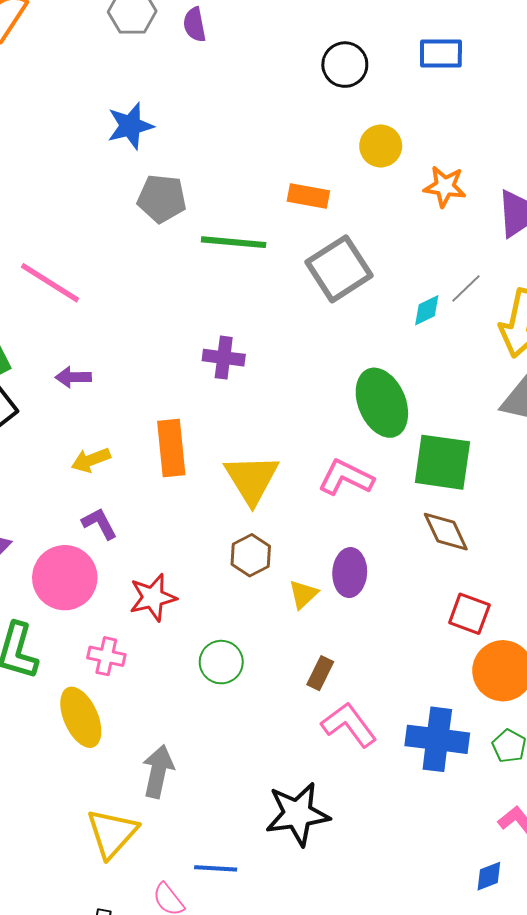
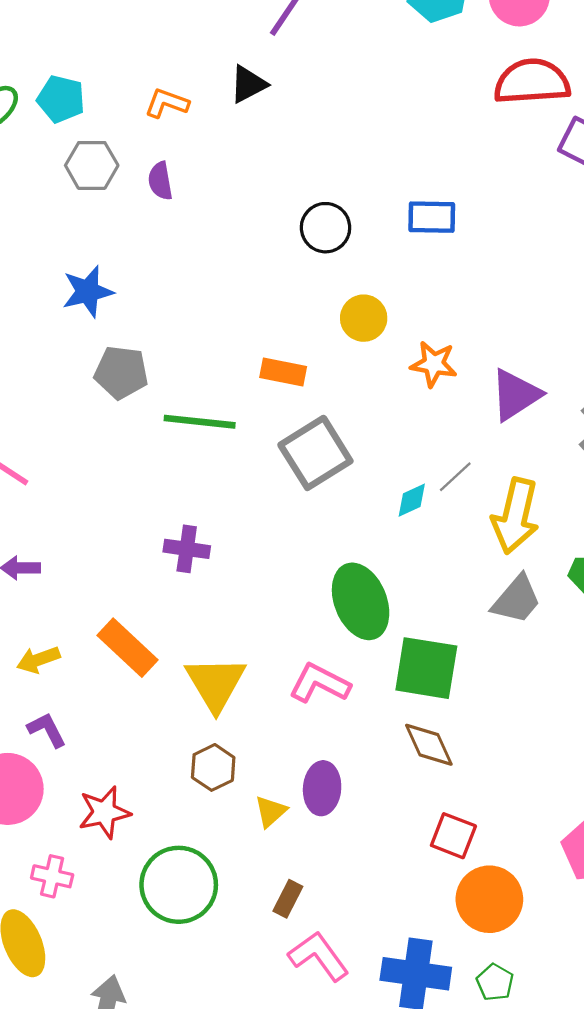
orange rectangle: (171, 448) -> (127, 648), turned -42
green circle: (221, 662) -> (179, 885), size x1.6

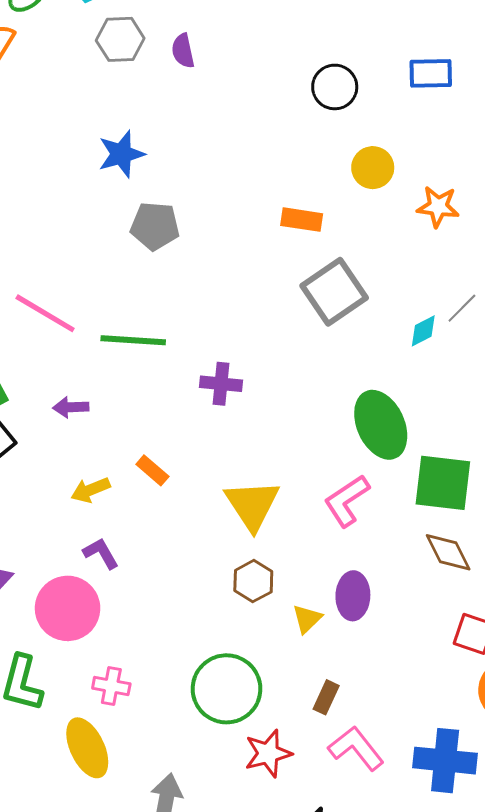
green line: (200, 422) -> (133, 340), moved
orange rectangle: (127, 648) -> (152, 470), moved, size x0.6
pink L-shape: (320, 683) -> (347, 501), turned -58
red star: (104, 812) -> (268, 753), moved

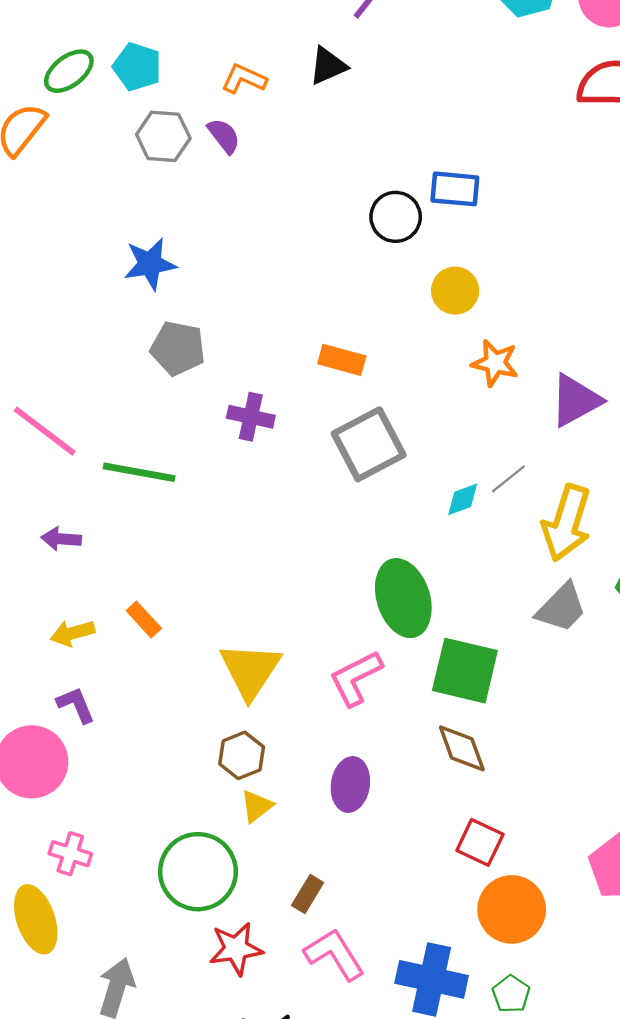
purple semicircle: (183, 51) -> (224, 136), moved, turned 148
blue rectangle: (431, 73) -> (455, 189), moved
yellow circle: (373, 168) -> (455, 291), moved
purple cross: (221, 384) -> (251, 417), moved
yellow triangle: (307, 619) -> (257, 806), moved

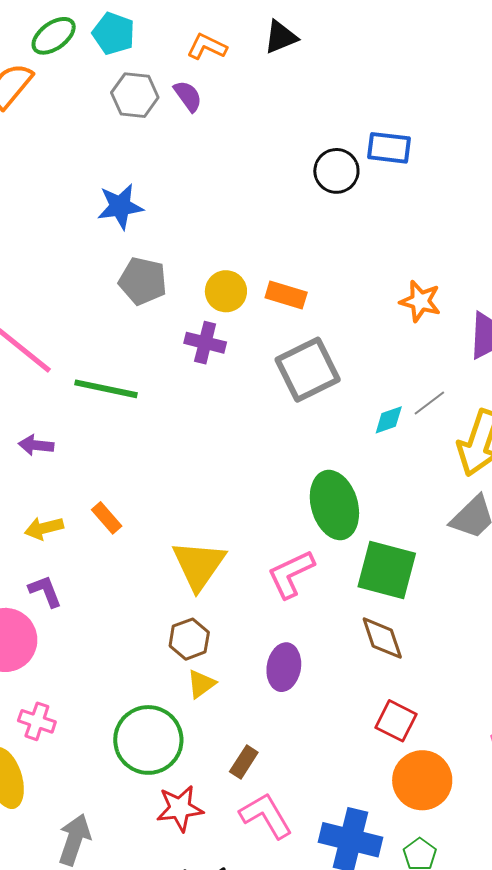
yellow circle: (455, 291) -> (226, 291), moved

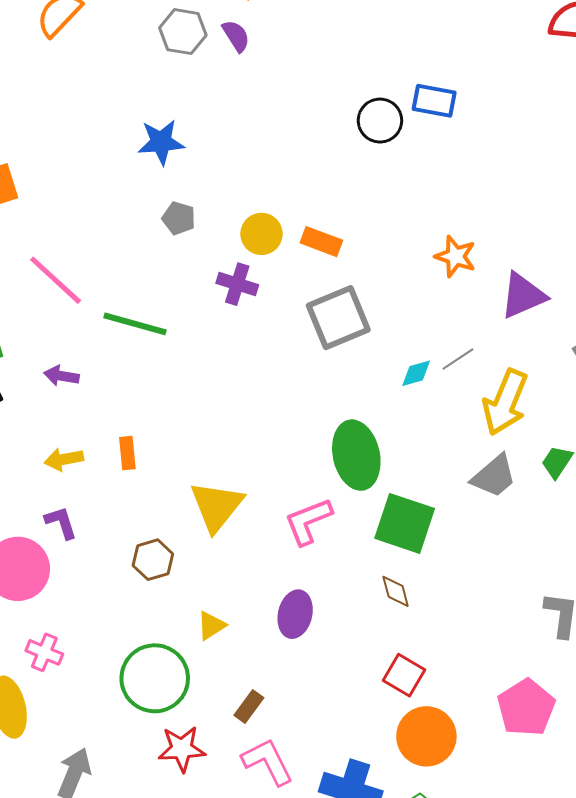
gray pentagon: (143, 281) -> (179, 218), size x0.7
orange rectangle: (107, 518) -> (127, 453), turned 32
brown diamond: (382, 638) -> (396, 591), size x0.7
brown hexagon: (189, 639) -> (153, 560), moved

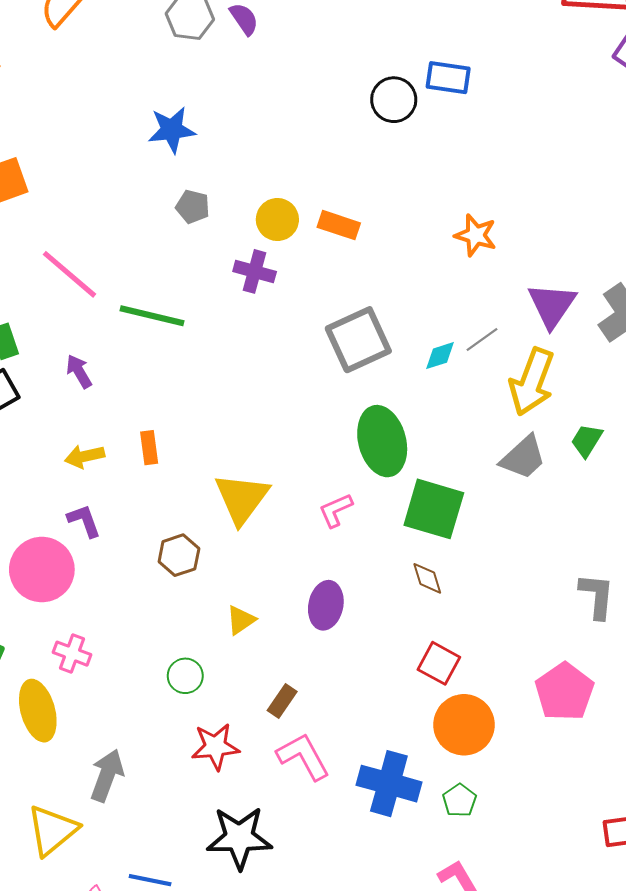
purple triangle: (523, 296) -> (552, 305), moved, turned -30
gray square: (338, 318) -> (358, 340), moved
purple arrow: (61, 376) -> (79, 371), turned 52
pink L-shape: (308, 521) -> (336, 510), size x0.7
green circle: (155, 678) -> (185, 676), size x0.5

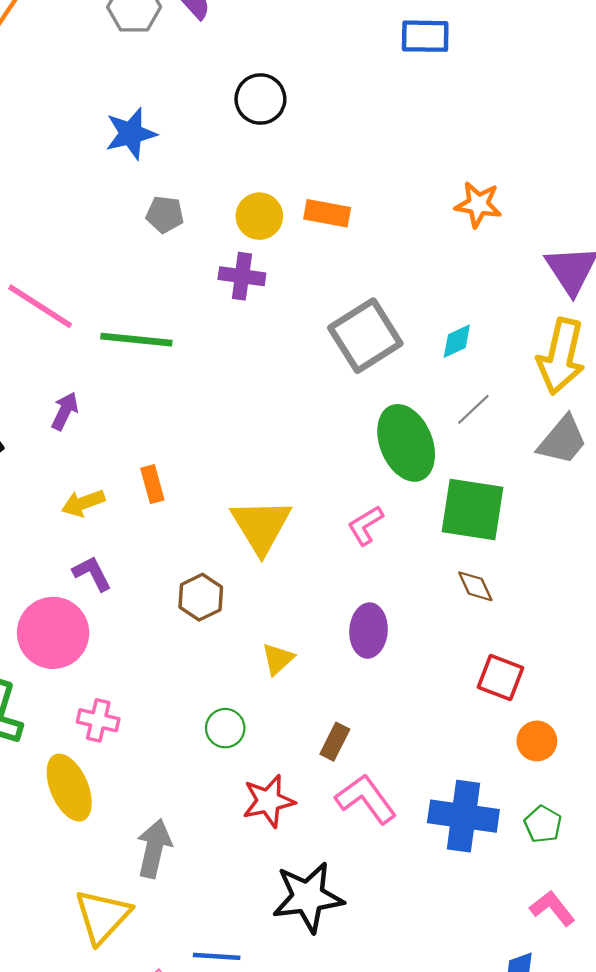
black circle: (394, 100) -> (260, 99), moved
gray line: (482, 340) -> (473, 409), moved
purple arrow: (79, 371) -> (65, 411), turned 64
orange circle: (464, 725) -> (537, 741), size x0.6

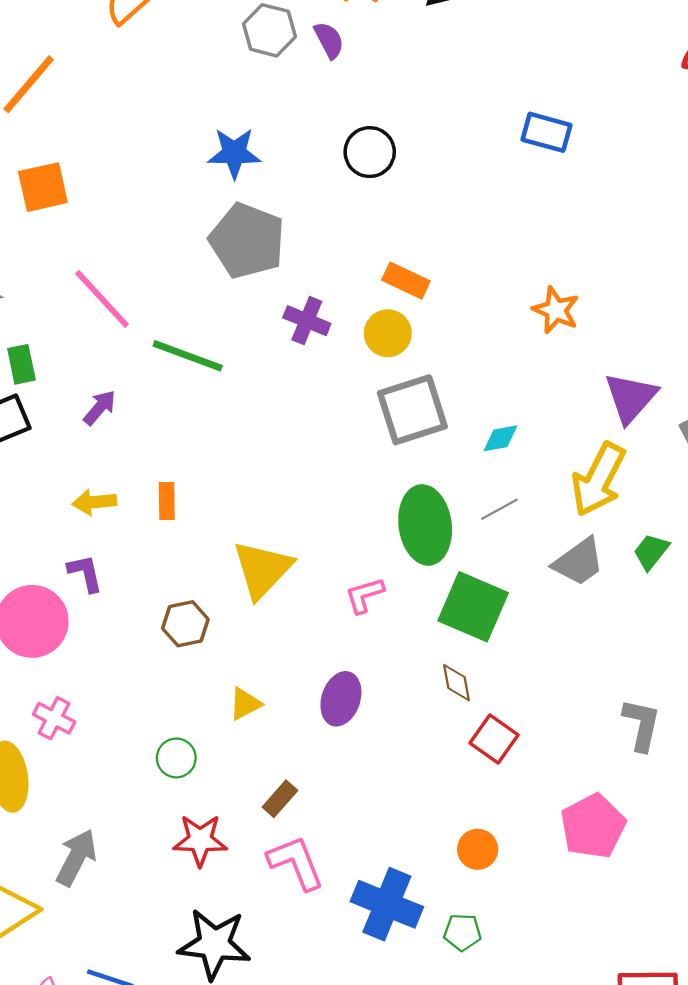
gray pentagon: (165, 214) -> (247, 241), size x2.0
yellow circle: (259, 216) -> (388, 333), moved
red square: (500, 677) -> (494, 739), moved
green pentagon: (543, 824) -> (462, 932), turned 30

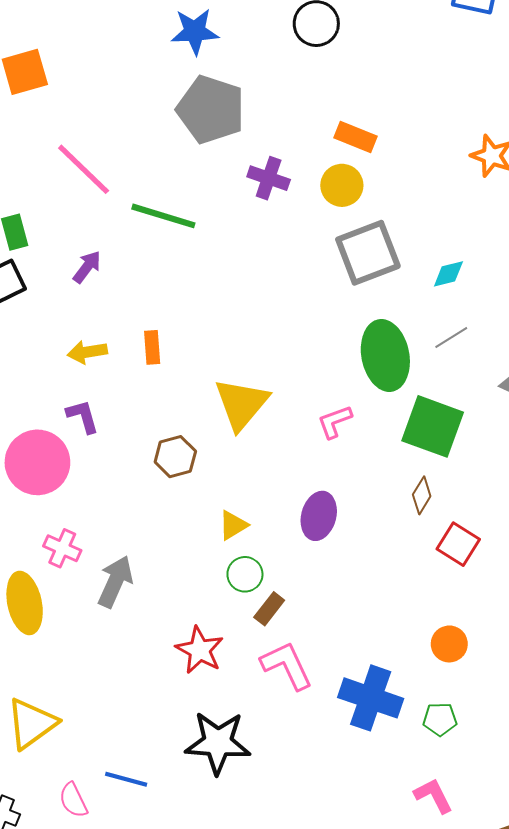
brown diamond: (457, 683) -> (422, 495), turned 45
green circle: (176, 758) -> (245, 574), moved
red star: (200, 840) -> (200, 650), turned 30
gray arrow: (76, 858) -> (115, 582), moved

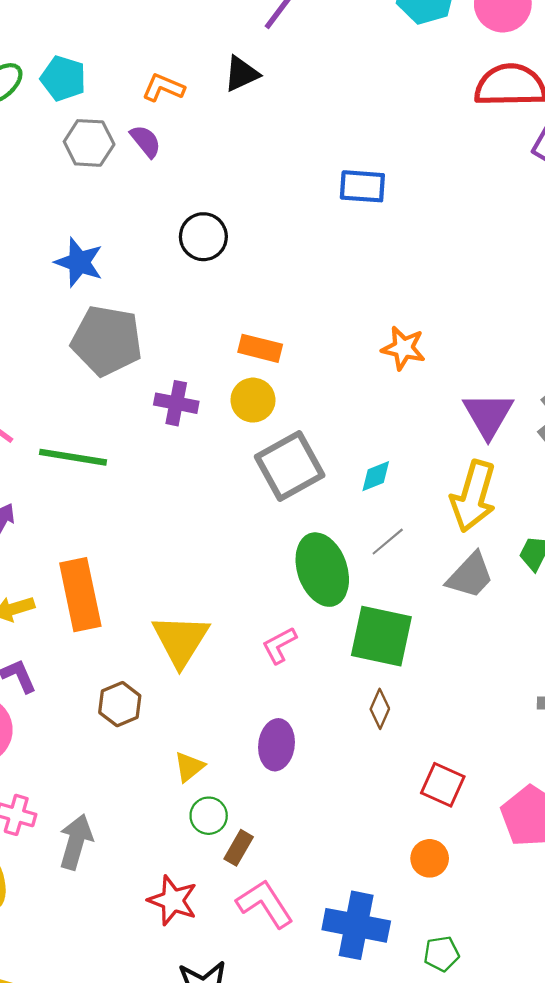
blue star: (195, 31) -> (79, 262), turned 30
orange rectangle: (152, 347) -> (80, 595), size x2.0
red square: (458, 544) -> (443, 785), moved
green pentagon: (440, 719) -> (441, 954), moved

